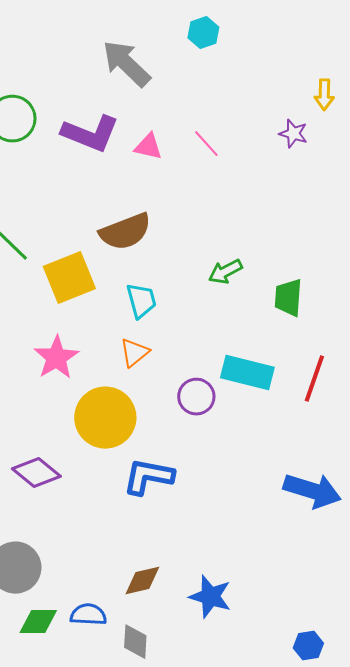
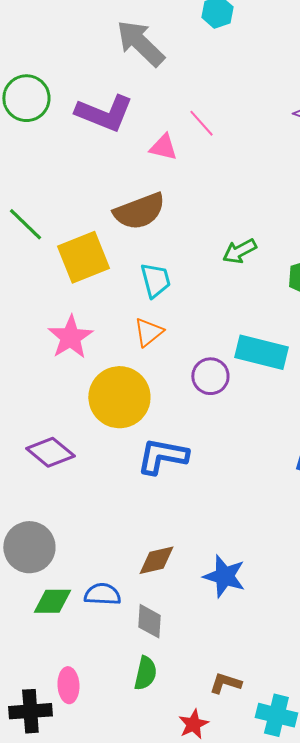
pink line: (206, 144) -> (201, 123), moved
pink triangle: (148, 147) -> (163, 147), moved

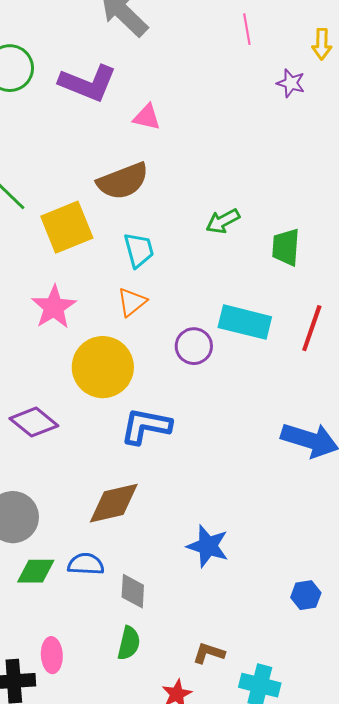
pink line: (201, 123) -> (247, 29), moved, turned 32
brown diamond: (156, 560) -> (114, 503), moved, size x1.4

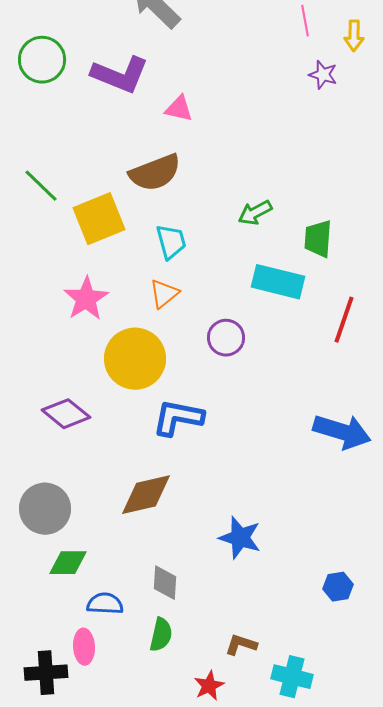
pink line: (247, 29) -> (305, 21), moved
cyan rectangle: (245, 322) -> (278, 282), moved
blue semicircle: (86, 564) -> (105, 604), moved

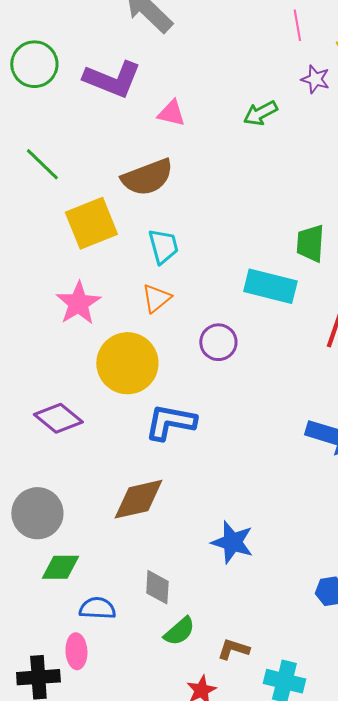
green line: (41, 186) -> (42, 164), moved
green arrow: (255, 213) -> (260, 113), moved
green semicircle: (161, 635) -> (179, 631), moved, turned 36

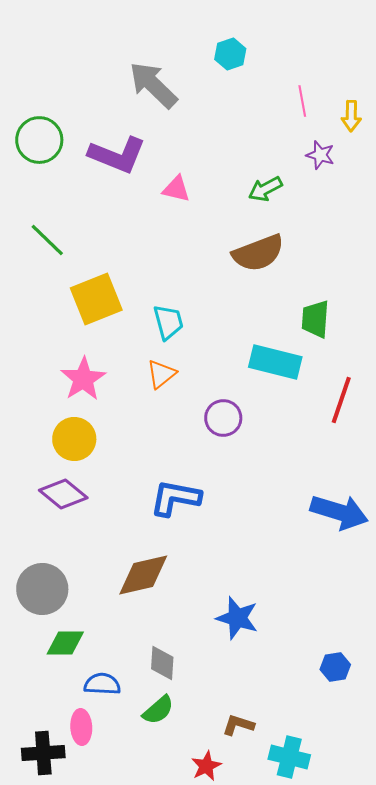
brown semicircle: (147, 177) -> (258, 253), moved
yellow circle: (127, 363) -> (74, 439), moved, size x0.7
green semicircle: (179, 631) -> (158, 710), moved

